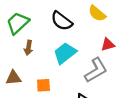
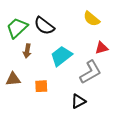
black semicircle: (62, 21) -> (44, 26), moved

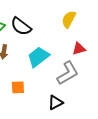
yellow semicircle: (92, 19) -> (69, 19), turned 78

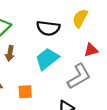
black semicircle: (21, 26) -> (48, 28), moved, turned -30

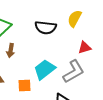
cyan trapezoid: (47, 59) -> (45, 70), moved

